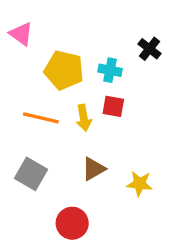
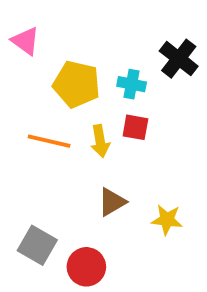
black cross: (149, 49) -> (179, 59), size x1.4
gray square: (31, 174) -> (37, 245), moved

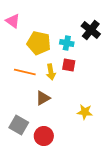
brown triangle: (112, 202) -> (43, 98), moved

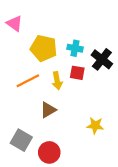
black cross: (91, 30) -> (102, 59), moved
orange line: (25, 72) -> (28, 81), turned -40

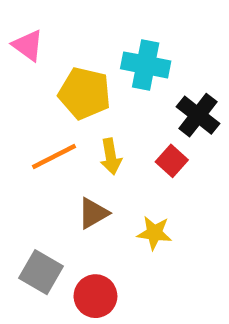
cyan cross: (75, 48) -> (146, 65), moved, size x1.5
red square: (77, 73) -> (172, 161), moved, turned 32
yellow star: (95, 126) -> (154, 233), moved

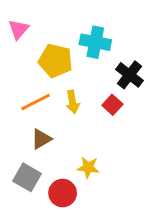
pink triangle: (28, 45) -> (18, 29), turned 35
brown triangle: (93, 213) -> (41, 139), moved
yellow star: (154, 233) -> (88, 167), moved

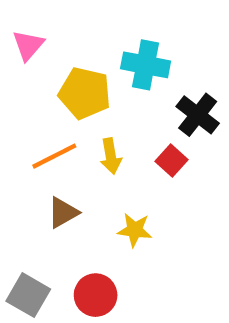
yellow star: (88, 167) -> (135, 230), moved
gray square: (27, 177) -> (28, 295), moved

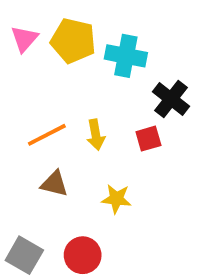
yellow pentagon: (85, 93) -> (73, 41), moved
red square: (172, 160) -> (148, 139), turned 32
brown triangle: (63, 213) -> (54, 184), turned 44

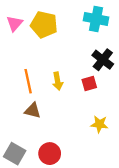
cyan cross: (126, 56) -> (96, 19), moved
orange line: (47, 135) -> (28, 81), turned -75
yellow star: (116, 199) -> (99, 124), moved

